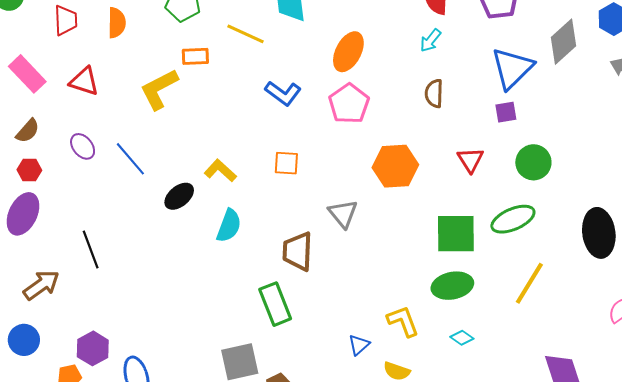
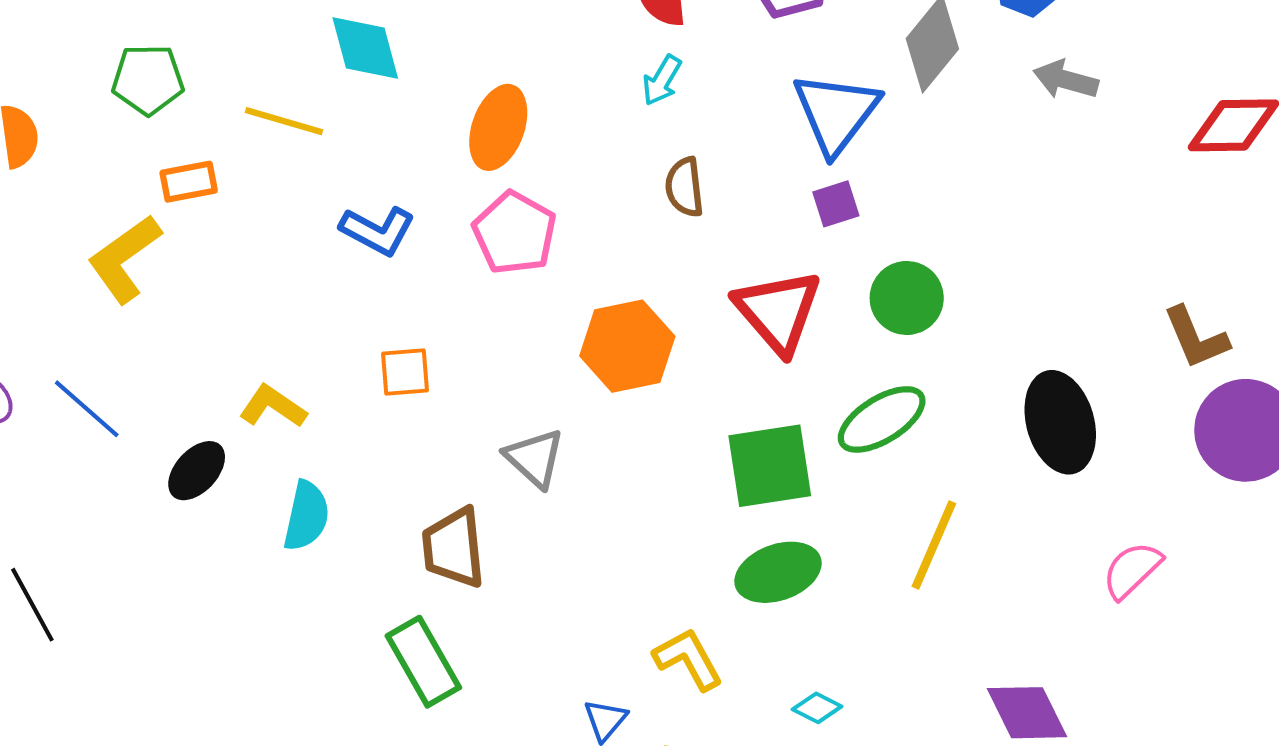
red triangle: (470, 160) -> (778, 311), size x1.6
cyan diamond: (462, 338) -> (817, 708), moved

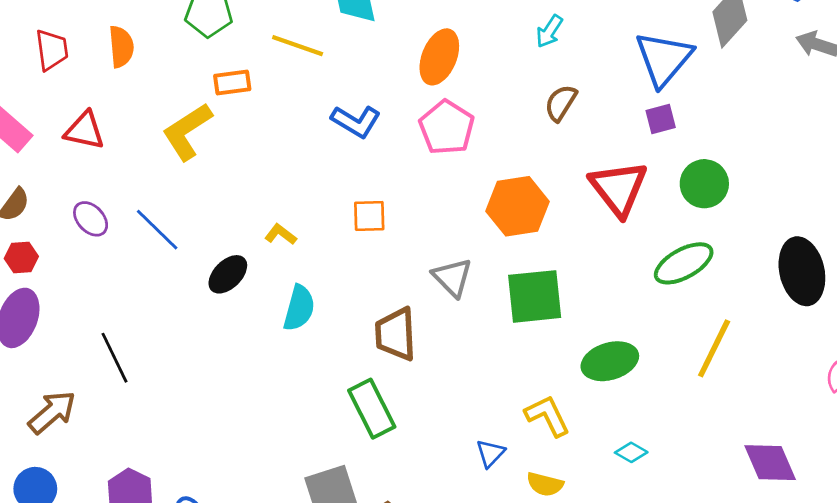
brown semicircle: (685, 187) -> (561, 103), turned 36
yellow L-shape: (273, 406) -> (281, 234), size x0.7
green square: (770, 466) -> (535, 296), moved

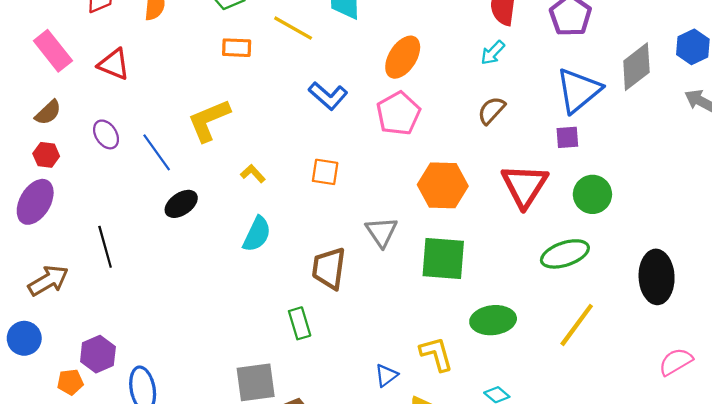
yellow L-shape: (187, 131) -> (209, 120), moved
black ellipse: (228, 274) -> (181, 204), moved
green rectangle: (372, 409) -> (300, 323), size x0.7

